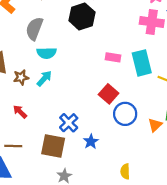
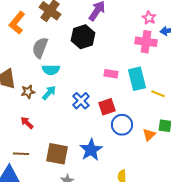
red square: (109, 94) -> (107, 107), turned 30
blue cross: (69, 123) -> (81, 101), moved
blue star: (91, 142) -> (91, 150), size x1.6

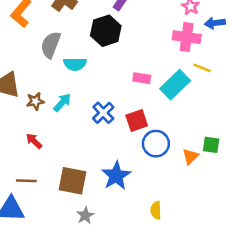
cyan semicircle: (51, 70) -> (75, 64), moved
cyan rectangle: (137, 79) -> (175, 85), turned 60
yellow line: (158, 94) -> (202, 68), moved

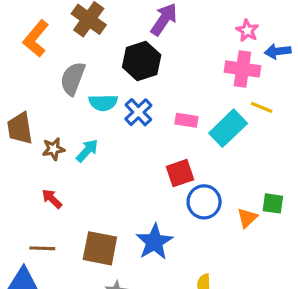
blue cross: (103, 113) -> (138, 112), moved

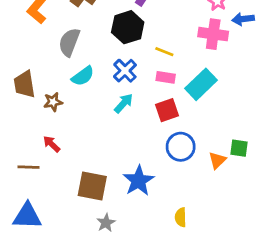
cyan semicircle: (103, 103) -> (83, 76), moved, turned -35
yellow line: (262, 107) -> (164, 52), moved
cyan arrow: (87, 151) -> (124, 103), moved
red square: (180, 173) -> (167, 110), moved
brown line: (42, 248) -> (29, 167), moved

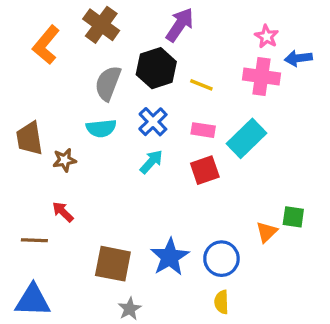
gray semicircle: (69, 42) -> (108, 83), moved
yellow line: (164, 52) -> (201, 85), moved
cyan semicircle: (83, 76) -> (101, 128), turned 30
blue circle: (181, 147) -> (221, 259), moved

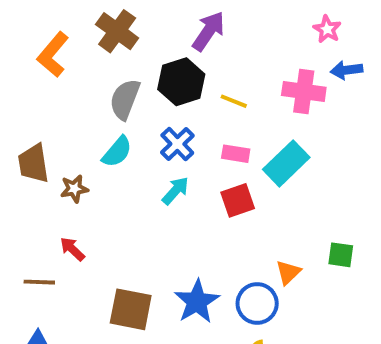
pink star: (267, 36) -> (327, 29), moved
cyan semicircle: (101, 128) -> (117, 152), turned -44
orange triangle: (267, 232) -> (288, 272), moved

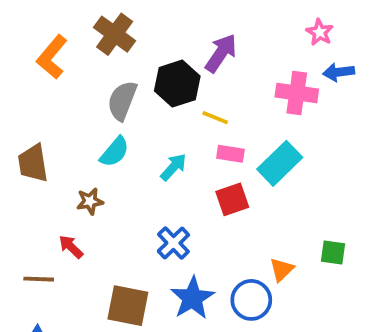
purple arrow: (208, 31) -> (221, 53), moved
yellow line: (234, 101) -> (215, 118), moved
blue cross: (177, 144) -> (173, 243), moved
brown star: (74, 189) -> (90, 201), moved
cyan arrow: (175, 191) -> (173, 167), moved

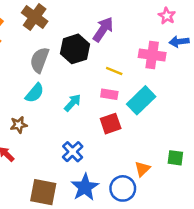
yellow line: (215, 118) -> (114, 71), moved

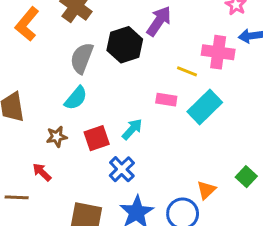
yellow line: (114, 71) -> (187, 71), moved
cyan arrow: (73, 103) -> (132, 129), moved
red square: (111, 124) -> (97, 138), moved
green square: (175, 158) -> (246, 177), turned 35

